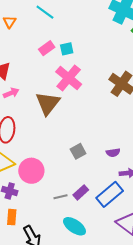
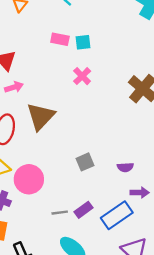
pink rectangle: (47, 48) -> (60, 39), turned 42
pink cross: (69, 78) -> (82, 76), size x0.6
brown triangle: (48, 103) -> (41, 116), moved

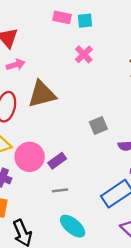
brown triangle: (41, 116) -> (42, 94), turned 32
gray square: (85, 162) -> (98, 126), moved
purple rectangle: (83, 210) -> (57, 161), moved

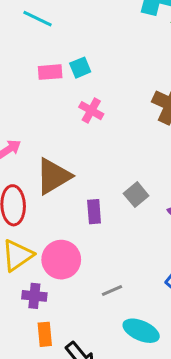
purple rectangle: (57, 161) -> (94, 212), moved, turned -42

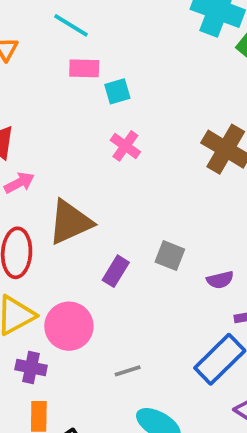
pink rectangle: (50, 72) -> (84, 68), moved
gray square: (136, 195) -> (170, 256), turned -35
purple rectangle: (94, 212) -> (116, 271), turned 30

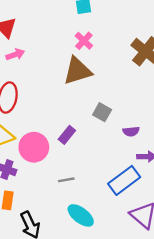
brown triangle: (70, 222) -> (78, 71), moved
purple rectangle: (116, 271) -> (67, 135), moved

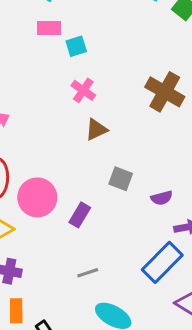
brown triangle: (78, 71) -> (96, 130), moved, size x0.6
pink circle: (34, 147) -> (37, 197), moved

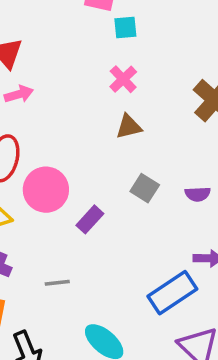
purple semicircle: (162, 198) -> (198, 194), moved
gray line: (88, 273) -> (57, 283), moved

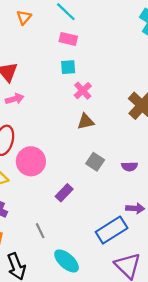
cyan square: (125, 27) -> (68, 67), moved
purple rectangle: (90, 219) -> (64, 193), moved
gray line: (57, 283) -> (40, 231), moved, turned 70

